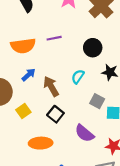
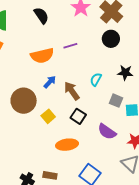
black circle: (93, 48) -> (111, 39), moved

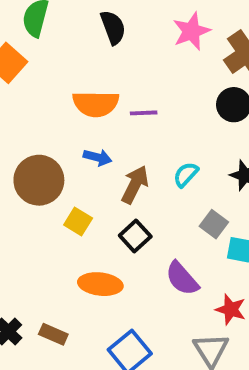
purple line: (70, 46) -> (144, 113), moved
blue arrow: (50, 82) -> (98, 157), turned 48
brown arrow: (72, 91) -> (135, 185), turned 48
yellow square: (48, 116) -> (78, 222), turned -32

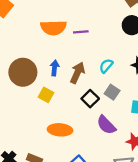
blue arrow: (98, 157) -> (55, 68), moved, turned -96
gray square: (214, 224) -> (112, 92), moved
black square: (135, 236) -> (90, 99), moved

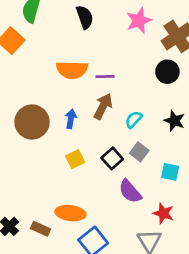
brown arrow: (77, 73) -> (103, 106), moved
yellow square: (46, 95) -> (75, 159), moved, turned 32
orange ellipse: (60, 130) -> (70, 213), moved

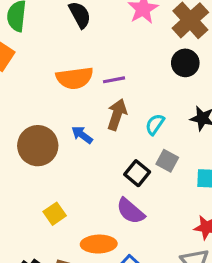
blue arrow: (71, 119) -> (82, 135), turned -54
yellow square: (75, 159) -> (55, 214), moved
purple semicircle: (130, 191) -> (131, 211), moved

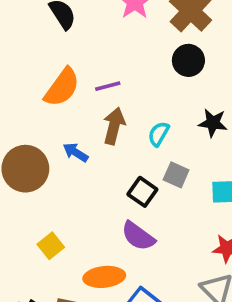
orange semicircle: (75, 78) -> (62, 87), turned -42

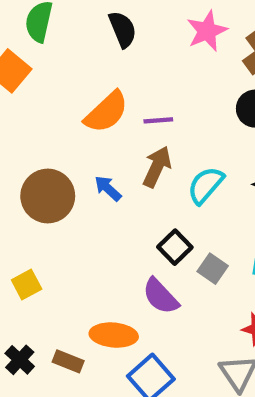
cyan semicircle: (159, 134) -> (206, 185), size x1.4
gray square: (176, 175) -> (213, 269), moved
yellow square: (51, 246) -> (27, 284), moved

